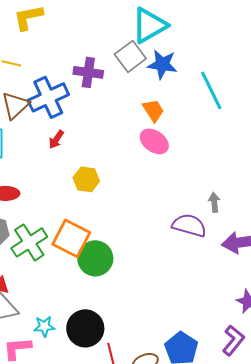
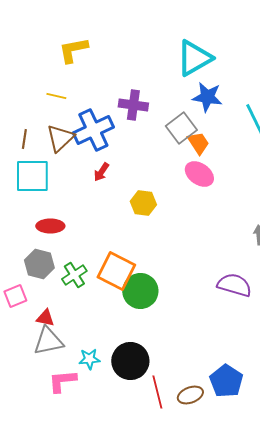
gray square: (130, 56) -> (181, 128), moved
yellow hexagon: (86, 179) -> (143, 203), moved
purple semicircle: (189, 225) -> (234, 285), moved
green cross: (29, 242) -> (74, 275), size x0.7

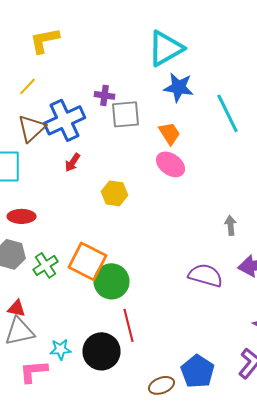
yellow line: (56, 96) -> (28, 86), turned -60
purple cross: (133, 105) -> (104, 95), size x0.7
gray square: (181, 128) -> (126, 114), moved, turned 32
red line: (157, 392) -> (128, 325), moved

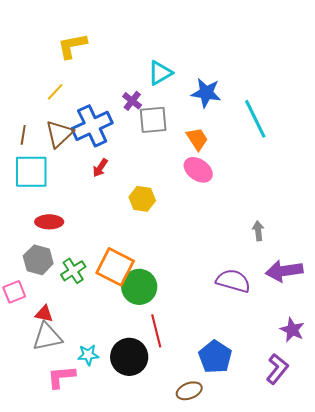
cyan triangle: (166, 48) -> (160, 73), moved, size x0.7
purple cross: (104, 95) -> (132, 101), turned 30
blue pentagon: (198, 371) -> (215, 357), moved

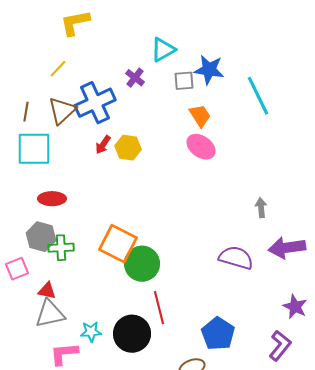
gray square: (153, 120) -> (184, 81), moved, size x0.7
yellow hexagon: (142, 199) -> (128, 148), moved
green cross: (73, 271) -> (61, 248), moved, turned 30

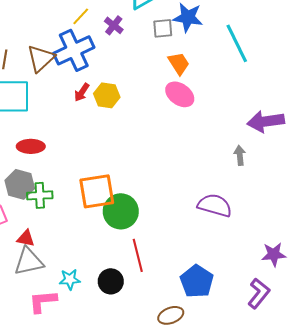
yellow line: (58, 69) -> (81, 16), moved
orange square: (118, 244) -> (97, 191), turned -36
purple arrow: (287, 248) -> (266, 121), moved
purple star: (295, 307) -> (274, 254), turned -30
black circle: (132, 334) -> (111, 281), size x0.7

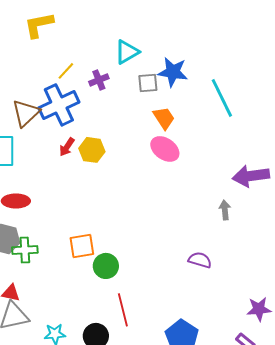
purple cross: (114, 25) -> (99, 80), turned 30
orange square: (97, 191) -> (82, 246), size x0.7
purple semicircle: (215, 205) -> (200, 260), size x0.7
green circle: (121, 211) -> (106, 266), size x0.7

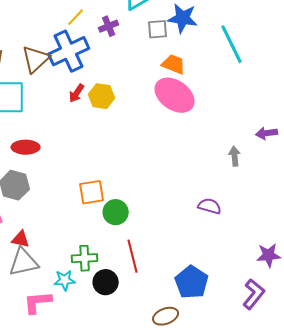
orange trapezoid: (164, 118) -> (174, 64), turned -35
pink ellipse: (165, 149) -> (175, 95), size x1.4
purple arrow: (251, 176) -> (267, 133), moved, size x0.6
green cross: (25, 250) -> (85, 258), moved

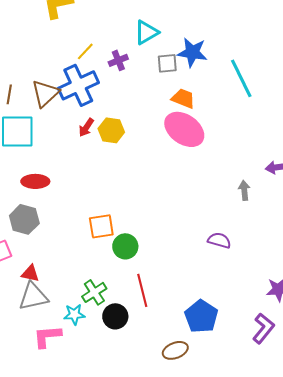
green cross: (85, 258) -> (94, 292), turned -30

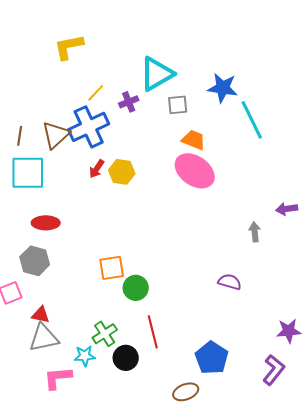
cyan triangle: (146, 32) -> (157, 74), size x1.4
blue star: (192, 52) -> (223, 88), moved

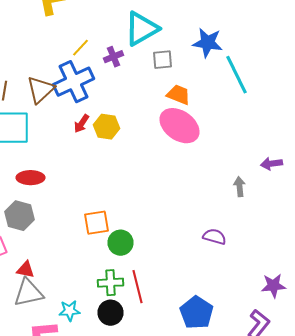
green cross: (105, 334) -> (110, 283), moved, turned 30

